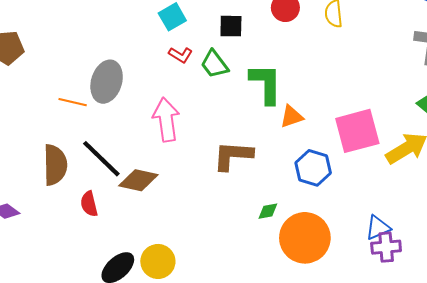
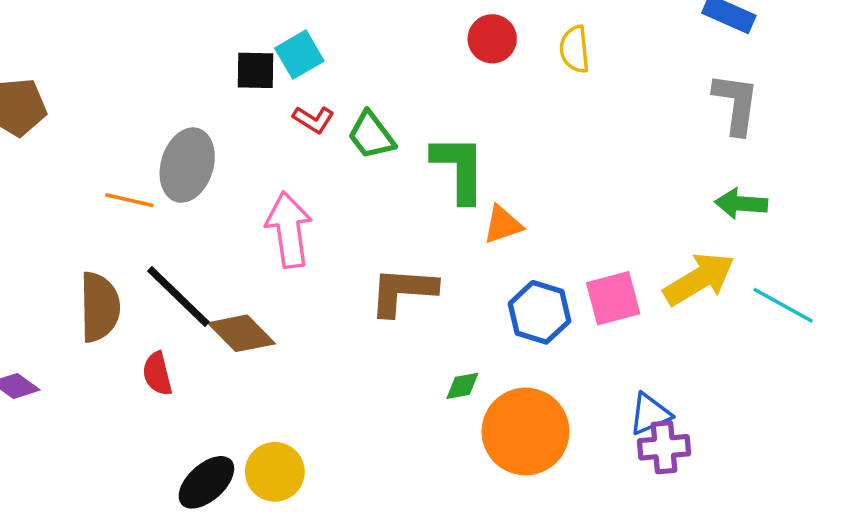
black square: (231, 26) -> (256, 70), moved
pink square: (357, 131) -> (613, 298), moved, size x0.7
brown diamond: (138, 180) -> (242, 333), turned 33

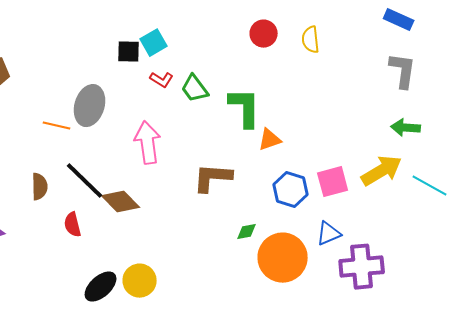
brown semicircle: (100, 307) -> (40, 187), size x0.7
blue triangle: (650, 414) -> (329, 234), moved
purple cross: (664, 447) -> (362, 267), size x1.5

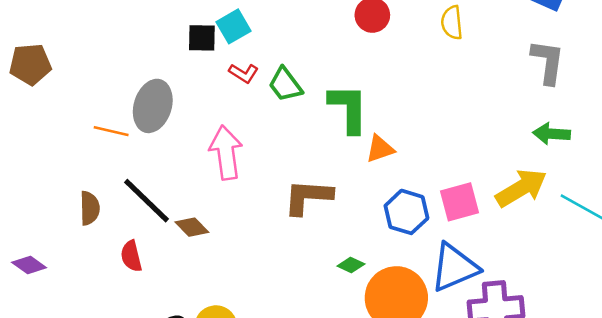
yellow semicircle: (311, 40) -> (452, 23), moved
brown diamond: (121, 202) -> (192, 227), size x0.7
green diamond: (247, 232) -> (351, 265), turned 35
blue triangle: (329, 234) -> (454, 268), size x1.6

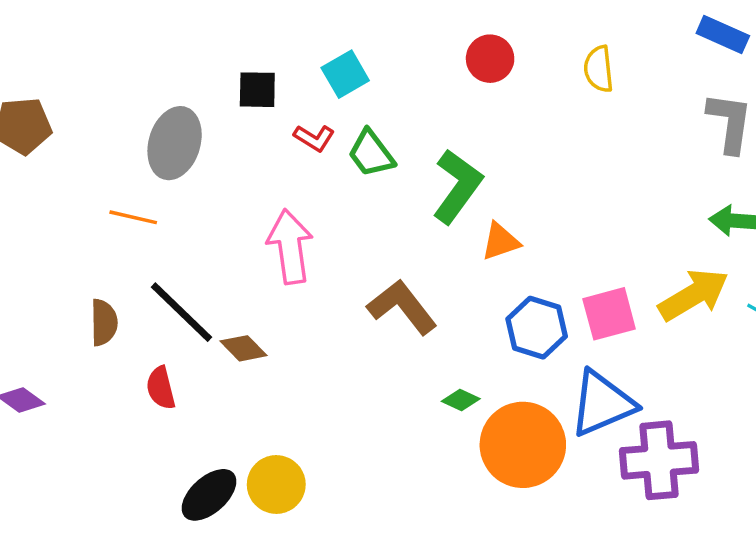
cyan square: (234, 26) -> (345, 74), moved
gray ellipse: (153, 106) -> (175, 143), moved
green L-shape: (348, 108) -> (457, 186), turned 36
brown L-shape: (308, 197) -> (402, 307), turned 48

